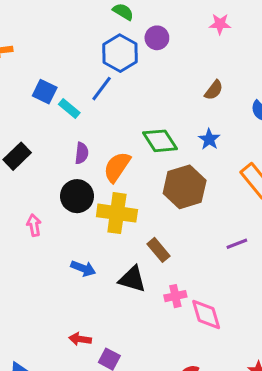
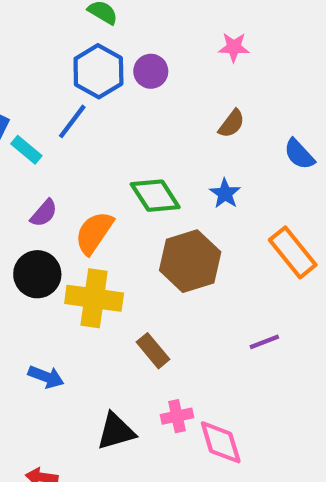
pink star: (220, 24) -> (234, 47), moved
purple circle: (157, 38) -> (151, 71), moved
purple semicircle: (82, 153) -> (44, 213), turned 35
black triangle: (132, 279) -> (116, 431), moved, turned -32

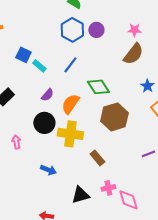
pink star: (234, 47) -> (134, 30), moved
blue line: (72, 121) -> (70, 65), moved
brown semicircle: (232, 124) -> (133, 54), size x1.6
blue star: (225, 193) -> (147, 86), moved

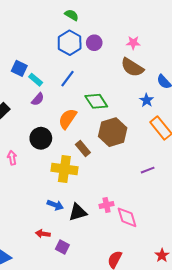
brown semicircle: (133, 54) -> (132, 67), turned 85
purple semicircle: (47, 95) -> (38, 99), moved
yellow cross: (70, 134) -> (64, 169), moved
brown rectangle: (97, 158) -> (83, 149), moved
blue arrow: (48, 170) -> (55, 205), moved

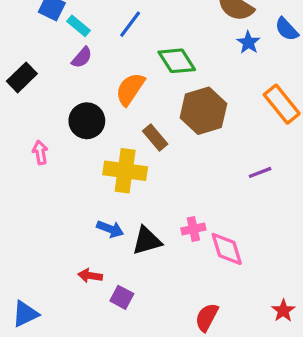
blue star: (147, 100) -> (248, 42), moved

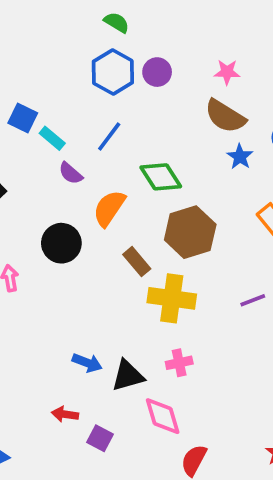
purple semicircle: (82, 57) -> (71, 173), moved, turned 90
yellow cross: (125, 171) -> (172, 298), moved
pink diamond: (227, 249) -> (163, 416), moved

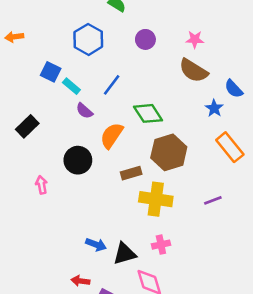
blue hexagon: (113, 72) -> (88, 39), moved
blue star: (240, 157) -> (214, 108), moved
brown rectangle: (137, 262) -> (131, 173), turned -66

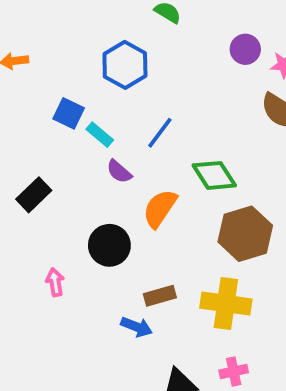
purple circle: (145, 39) -> (245, 49), moved
brown rectangle: (131, 173) -> (160, 296), moved
blue arrow: (96, 245) -> (137, 327), moved

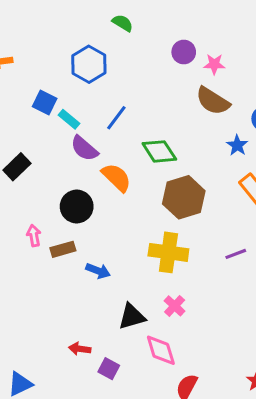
purple semicircle: (119, 172) -> (84, 148), size x1.4
orange semicircle: (160, 208) -> (116, 177), turned 100
brown rectangle: (160, 296) -> (63, 249), moved
pink cross: (234, 371) -> (175, 306), turned -35

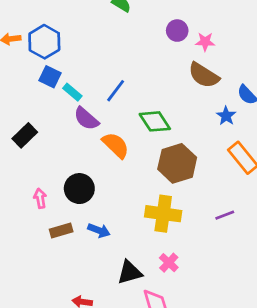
blue hexagon: (89, 64) -> (44, 42), moved
black circle: (77, 207) -> (79, 189), moved
brown rectangle: (63, 249) -> (61, 230), moved

